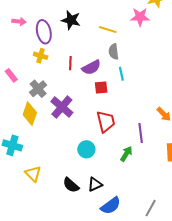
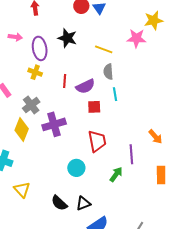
purple cross: (62, 107) -> (54, 124), turned 30

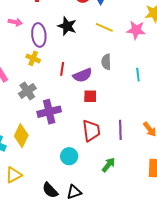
yellow line: (104, 49) -> (104, 27), moved
cyan line: (115, 94) -> (138, 75), moved
yellow diamond: (22, 129) -> (21, 136), moved
purple line: (131, 154) -> (120, 130), moved
yellow triangle: (22, 190) -> (14, 175), turned 42

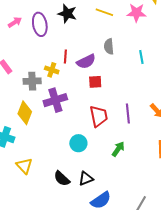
pink arrow: (15, 22) -> (15, 22), moved, turned -40
yellow cross: (33, 58) -> (52, 70), moved
gray cross: (27, 91) -> (32, 81), turned 36
yellow diamond: (21, 136) -> (25, 113), moved
yellow triangle: (14, 175) -> (24, 166), turned -42

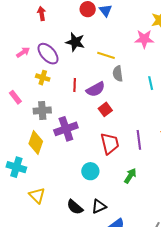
yellow line: (104, 12) -> (106, 55), moved
purple ellipse: (40, 24) -> (48, 54), turned -30
yellow cross: (52, 70) -> (43, 78), moved
red square: (95, 82) -> (105, 109), turned -32

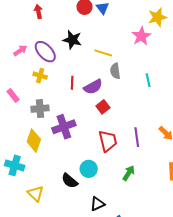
pink star: (144, 39) -> (141, 36), turned -30
black semicircle: (75, 207) -> (70, 181), moved

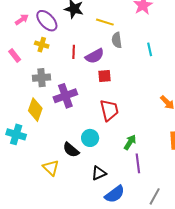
pink rectangle: (13, 95) -> (15, 55), moved
red square: (103, 107) -> (104, 76), turned 32
purple line: (137, 137) -> (138, 163), moved
yellow triangle: (36, 194) -> (51, 168), moved

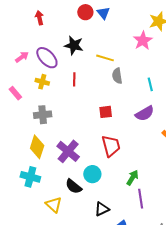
red line: (74, 52) -> (74, 79), moved
purple semicircle: (95, 56) -> (145, 113), moved
purple cross: (65, 96) -> (68, 151), moved, turned -30
cyan cross: (16, 134) -> (30, 177), moved

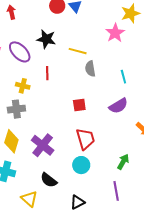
yellow cross: (42, 82) -> (23, 86), moved
cyan circle: (92, 174) -> (81, 165), moved
green arrow: (132, 178) -> (123, 162), moved

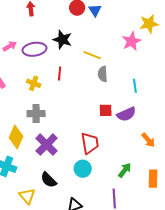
purple ellipse: (20, 52) -> (34, 49), turned -60
red square: (79, 105) -> (106, 110), moved
gray cross: (16, 109) -> (36, 114), moved

